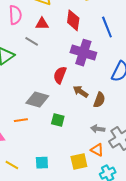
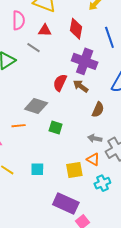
brown arrow: (81, 91) -> (81, 86), moved

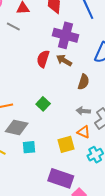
gray diamond: (36, 106) -> (17, 127), moved
green square: (56, 127) -> (43, 104), turned 32

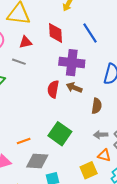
green square: (43, 104) -> (60, 134), size x1.6

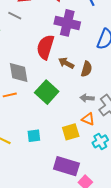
brown arrow: (74, 88) -> (66, 63), moved
red semicircle: (53, 89) -> (45, 47), size x1.4
gray diamond: (37, 161) -> (19, 72), moved, turned 70

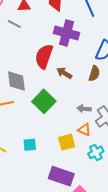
brown semicircle: (87, 69) -> (94, 73), moved

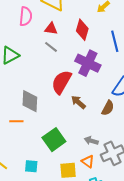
gray line: (14, 24) -> (51, 47), moved
green square: (44, 101) -> (54, 140), moved

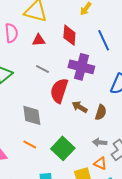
gray line: (51, 47) -> (42, 69), moved
brown semicircle: (108, 108) -> (101, 112), moved
orange line: (16, 121) -> (30, 144), moved, turned 40

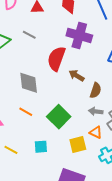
gray line: (42, 69) -> (29, 35), moved
brown semicircle: (101, 112) -> (96, 90), moved

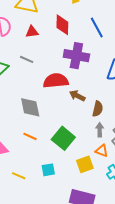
red semicircle: (56, 59) -> (56, 81), turned 70
gray arrow: (96, 111) -> (100, 130), turned 88

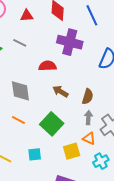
red semicircle: (56, 81) -> (48, 66), size x0.7
brown arrow: (77, 96) -> (60, 91), moved

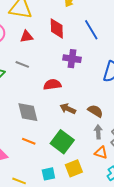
purple cross: (70, 42) -> (72, 59), size x0.7
brown semicircle: (88, 97) -> (95, 111), turned -70
yellow square: (72, 151) -> (74, 168), moved

